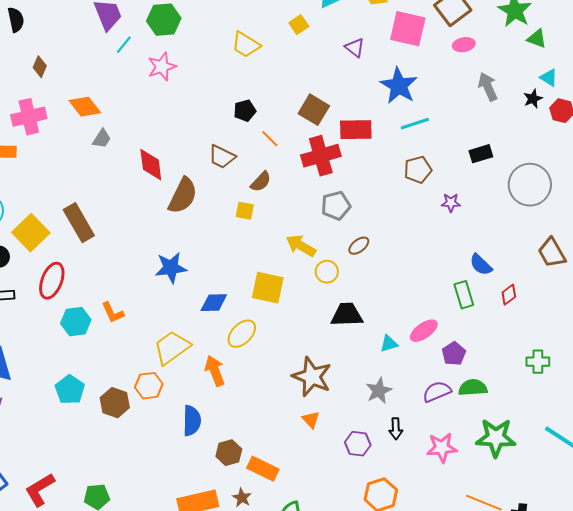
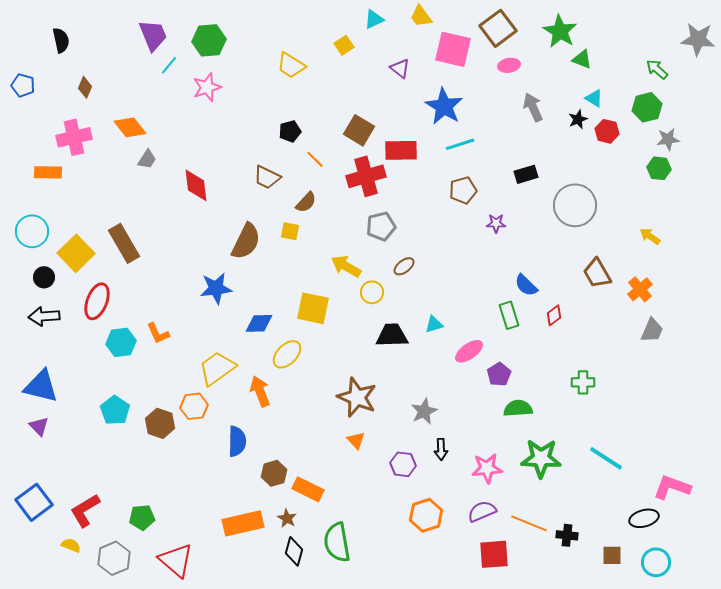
brown semicircle: (183, 196) -> (246, 241), moved
cyan triangle: (389, 344) -> (434, 324), moved
purple semicircle: (437, 392) -> (482, 511), moved

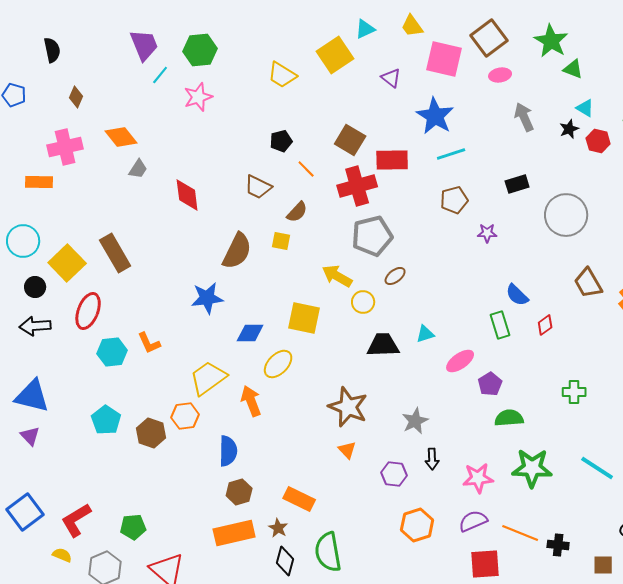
yellow square: (344, 45) -> (335, 55), size x1.8
gray pentagon: (381, 226) -> (372, 236), size x1.4
brown hexagon: (274, 473) -> (239, 492), moved

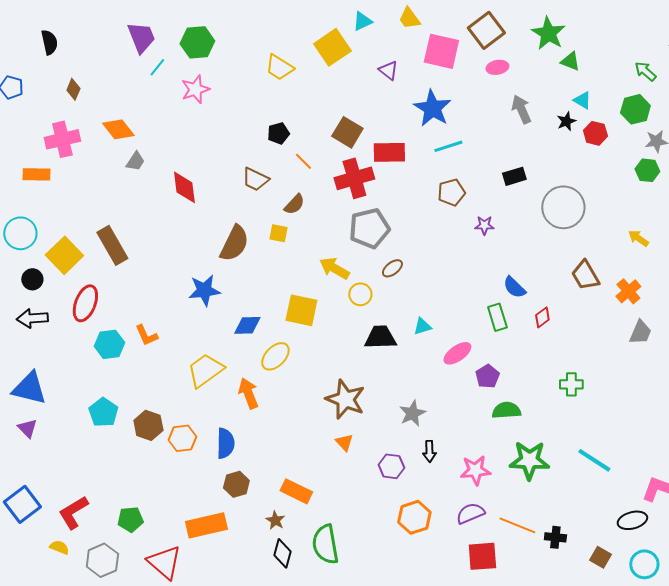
orange hexagon: (185, 416) -> (182, 438), moved
orange rectangle: (234, 533) -> (206, 525), moved
brown square: (603, 565) -> (600, 557), turned 30

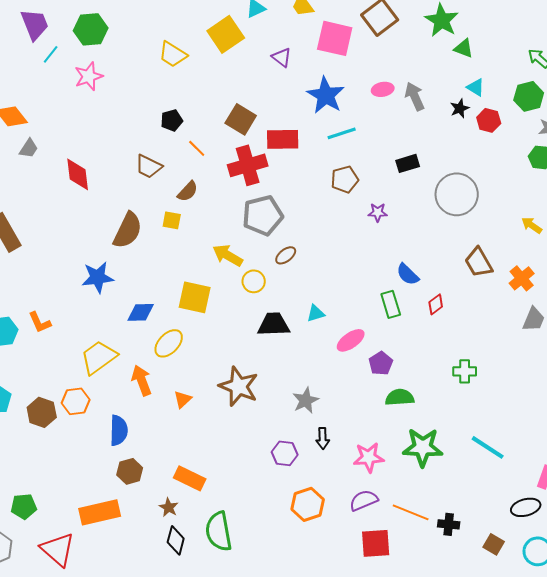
pink ellipse: (497, 67) -> (383, 89), moved
orange hexagon: (182, 438) -> (76, 401), moved
orange triangle: (344, 442) -> (183, 399), moved, turned 30

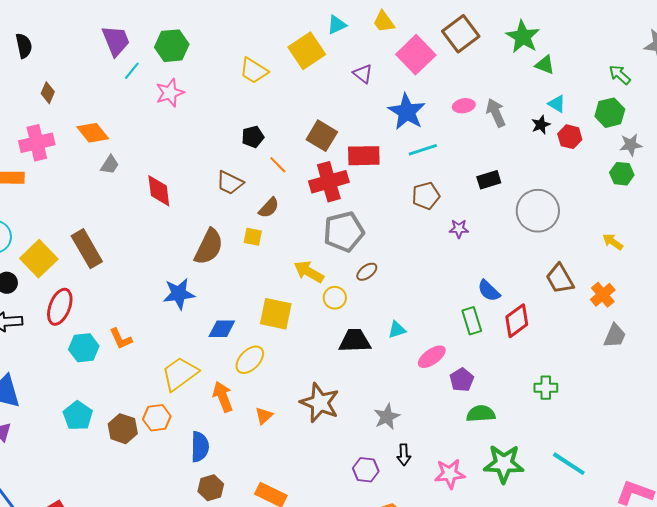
pink square: (335, 38) -> (416, 55), turned 33
red diamond: (436, 304) -> (517, 321), size x1.6

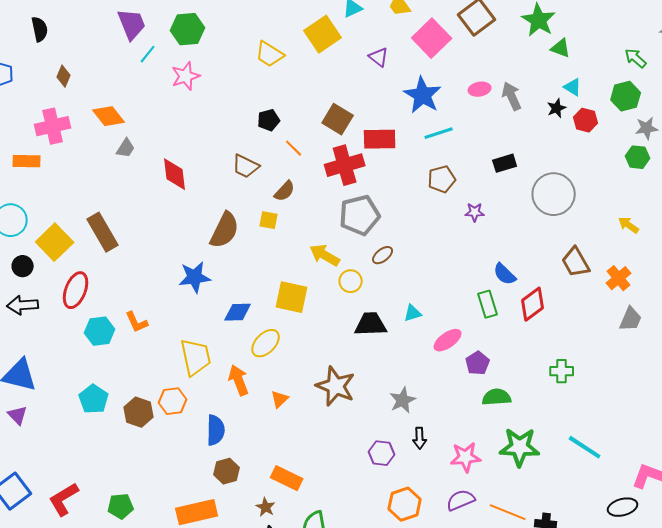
yellow trapezoid: (180, 374) -> (196, 357), turned 114

